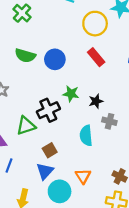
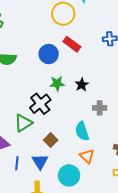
blue circle: (55, 59) -> (49, 54), moved
gray cross: (109, 121) -> (100, 108), moved
cyan semicircle: (86, 136) -> (82, 131), moved
blue triangle: (45, 171) -> (40, 162), moved

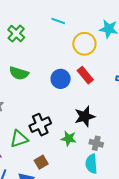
green star: (57, 83) -> (69, 138), moved
black star: (82, 85) -> (85, 116), size x1.5
cyan semicircle: (82, 131) -> (91, 164), moved

